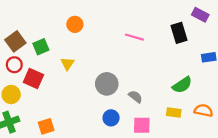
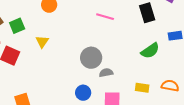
gray circle: (107, 84) -> (91, 58), moved
green semicircle: (182, 85) -> (150, 51), moved
gray semicircle: (135, 97) -> (106, 73), turned -48

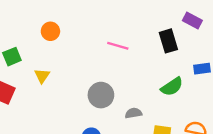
gray semicircle: (106, 73) -> (133, 113), moved

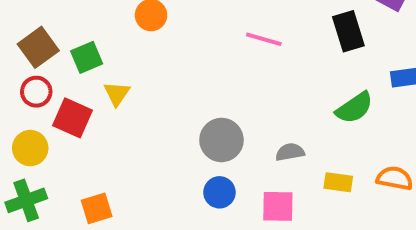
yellow triangle: (42, 76) -> (117, 94), moved
gray circle: (101, 95) -> (221, 140), moved

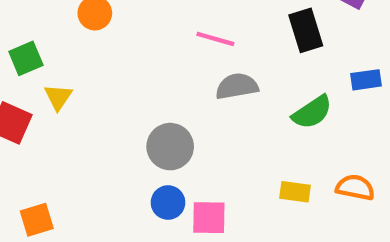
gray semicircle: (290, 152) -> (237, 86), moved, size x1.4
pink square: (278, 206) -> (209, 218), moved

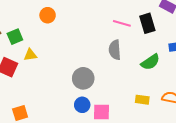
pink line: (215, 39) -> (122, 23), moved
gray semicircle: (237, 86) -> (115, 50), turned -84
yellow triangle: (58, 97) -> (30, 55), turned 48

